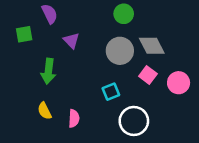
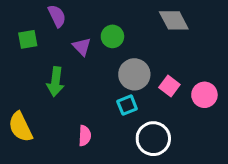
green circle: (124, 14) -> (112, 36), moved
gray diamond: (152, 46) -> (174, 20), moved
gray circle: (120, 51) -> (134, 74), moved
yellow semicircle: (45, 111) -> (20, 127), moved, size x1.5

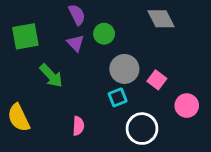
purple semicircle: (57, 16) -> (77, 15), moved
green square: (28, 39) -> (25, 36), size x1.5
green arrow: (55, 82) -> (51, 76), turned -50
pink circle: (204, 95) -> (187, 106), moved

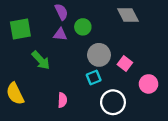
purple triangle: (76, 43) -> (60, 34), turned -40

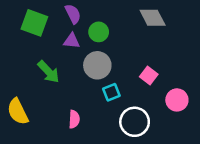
green square: (20, 29) -> (34, 23), moved, turned 30
gray circle: (99, 55) -> (97, 65), moved

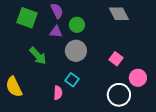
cyan square: (111, 92) -> (72, 80), moved, turned -32
white circle: (135, 122) -> (119, 95), moved

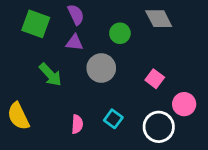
green circle: (77, 25) -> (120, 33), moved
cyan square: (72, 80) -> (113, 119), moved

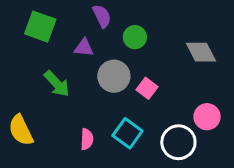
purple semicircle: (76, 15) -> (102, 16), moved
gray diamond: (159, 19) -> (201, 52), moved
pink square: (155, 79) -> (147, 88), moved
cyan square: (113, 119) -> (127, 133), size x1.4

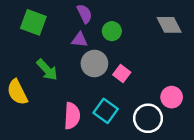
purple triangle: (84, 48) -> (79, 40), moved
gray diamond: (201, 52) -> (169, 25), moved
yellow semicircle: (21, 130) -> (17, 92), moved
pink semicircle: (87, 139) -> (72, 116), size x1.5

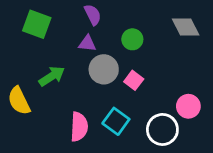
green circle: (112, 31) -> (132, 39), moved
green arrow: (47, 70) -> (52, 76), turned -80

